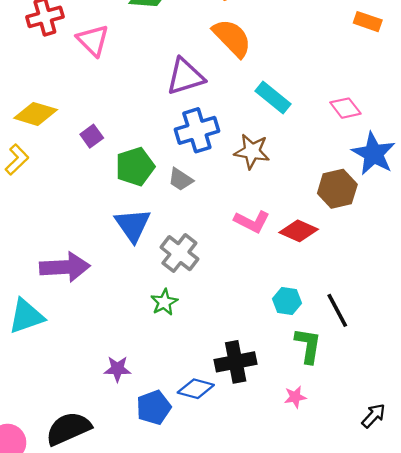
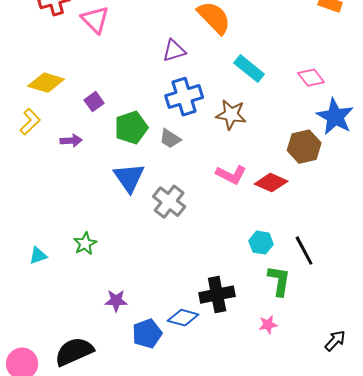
purple triangle: (185, 77) -> (174, 51), size x0.7
purple arrow: (65, 267) -> (71, 141), moved, size x0.5
green star: (164, 302) -> (85, 244), moved
cyan triangle: (26, 316) -> (38, 256), size x0.6

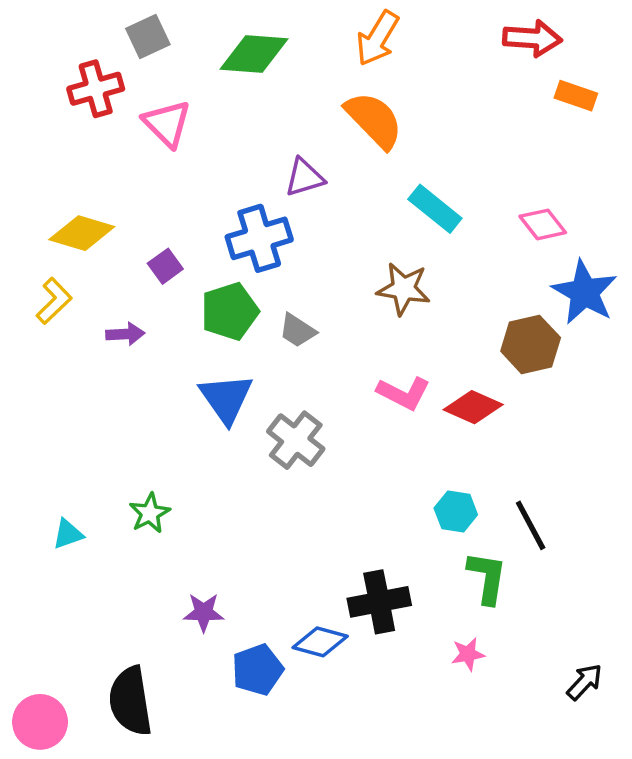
blue cross: (184, 97) -> (259, 238), moved
black semicircle: (74, 352) -> (130, 701), turned -75

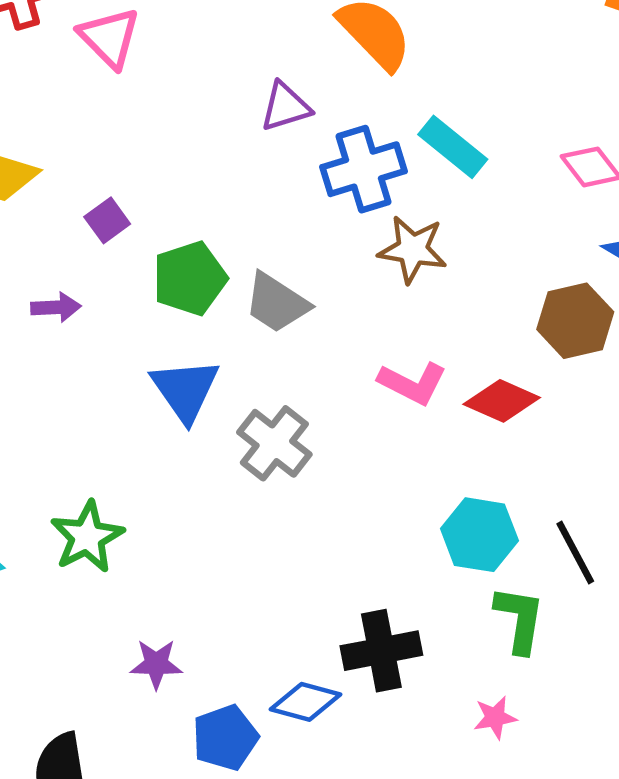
blue cross: (259, 238) -> (364, 169), moved
gray trapezoid: (297, 331) -> (277, 303), size x1.4
cyan hexagon: (456, 511) -> (479, 535), size x1.4
green star: (150, 513) -> (87, 537), size x1.4

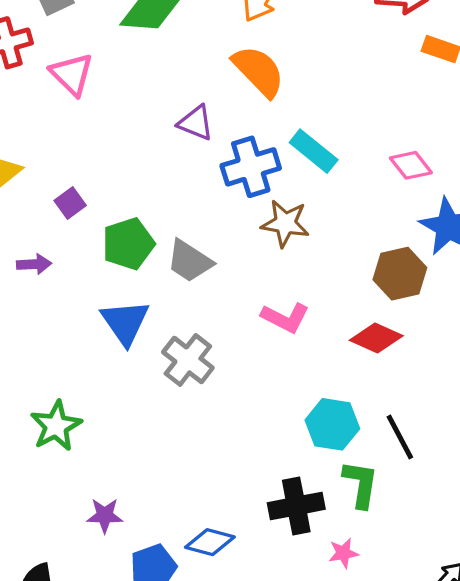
purple triangle: (285, 107) -> (196, 123), turned 39
red diamond: (502, 401) -> (376, 338), moved
black cross: (381, 651) -> (296, 506), moved

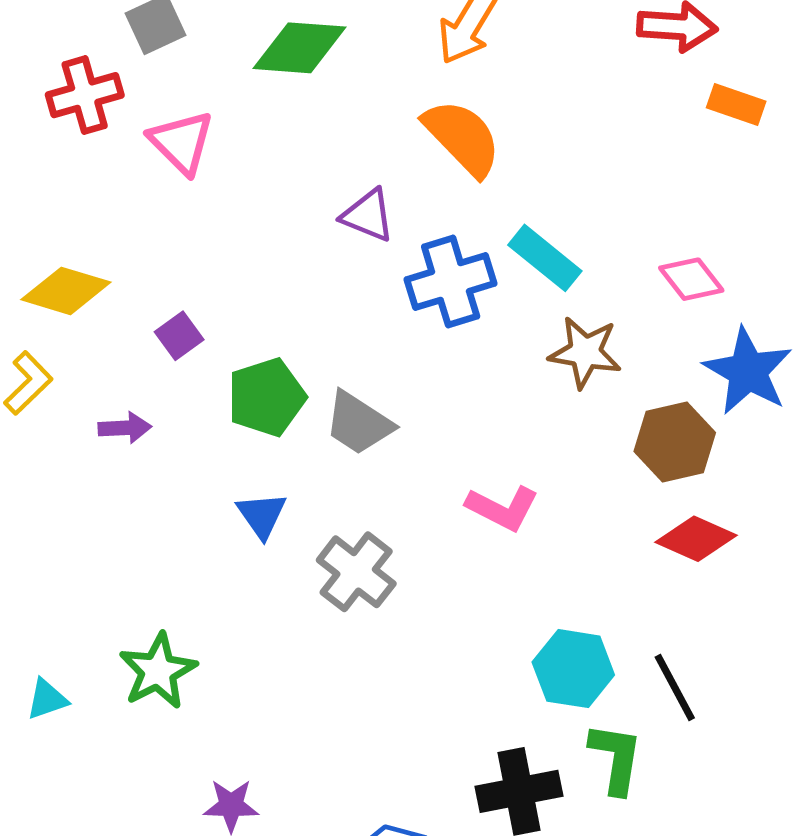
brown star: (285, 223) -> (585, 352), moved
blue triangle: (125, 322) -> (262, 515), size x0.7
red diamond: (376, 338) -> (696, 539), moved

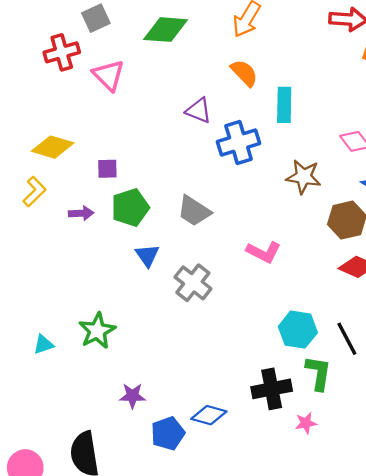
orange semicircle: (462, 138) -> (244, 73), size x0.7
cyan rectangle: (545, 258) -> (284, 105), moved, turned 52
purple square: (179, 336) -> (107, 169), turned 35
green pentagon: (266, 397) -> (130, 208), moved

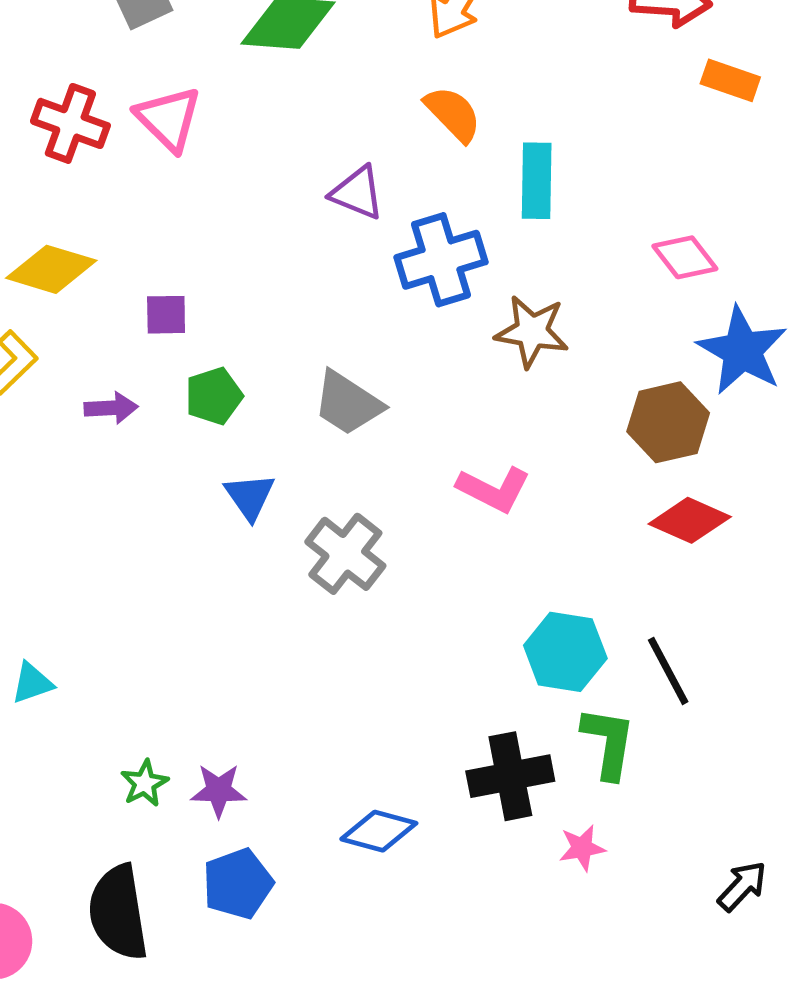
red cross: (62, 52) -> (70, 123), moved, turned 36
brown star: (304, 177) -> (532, 331), moved
green pentagon: (130, 208) -> (214, 396), size x0.7
green star: (97, 331) -> (145, 783), moved, size x0.6
blue pentagon: (168, 433) -> (238, 884), moved

